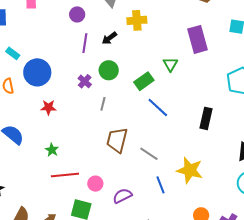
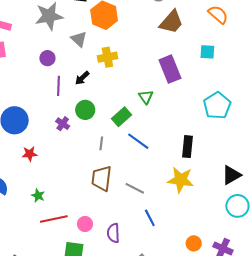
gray line: (103, 104) -> (101, 143), moved
yellow star: (190, 170) -> (181, 180), moved
purple semicircle: (122, 196) -> (113, 233), turned -60

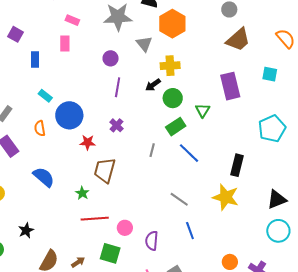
black arrow: (82, 78) -> (153, 85), moved
green circle: (85, 110) -> (173, 98), moved
red star: (30, 154) -> (88, 142), moved
brown trapezoid: (101, 178) -> (105, 170), moved

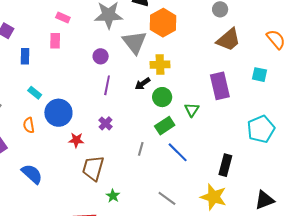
gray triangle: (144, 44) -> (134, 42), size x1.5
green star: (82, 193) -> (113, 196), moved

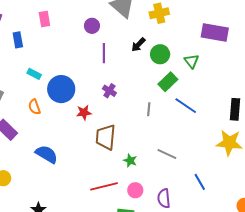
yellow cross: (160, 65) -> (159, 13), moved
purple rectangle: (220, 86) -> (215, 32), turned -56
gray line: (167, 198) -> (167, 154), moved

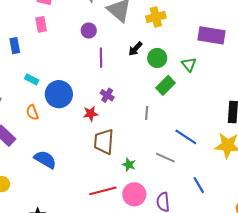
blue line: (186, 106) -> (186, 137), moved
red star: (84, 113) -> (91, 114), moved
pink circle: (135, 190) -> (134, 194), size x1.5

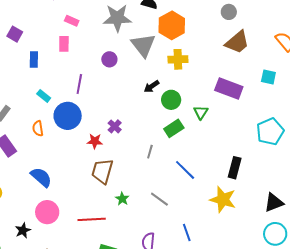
purple line: (101, 58) -> (79, 84), moved
blue line: (186, 137) -> (185, 170), moved
pink circle: (134, 194) -> (47, 212), moved

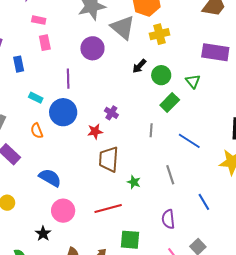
pink rectangle: (72, 21) -> (39, 20), moved
purple circle: (109, 59) -> (92, 48), size x1.5
gray line: (159, 199) -> (170, 175), turned 48

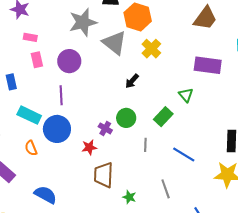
yellow cross: (159, 34) -> (151, 49), turned -30
purple circle: (92, 48) -> (69, 61), moved
green circle: (161, 75) -> (126, 118), moved
cyan rectangle: (36, 98) -> (29, 115), size x1.6

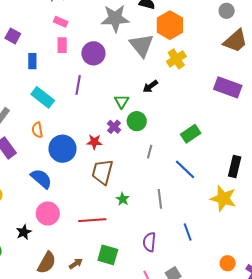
green triangle: (186, 95) -> (122, 101), moved
green rectangle: (163, 117) -> (191, 134), moved
blue circle: (57, 129) -> (63, 149), moved

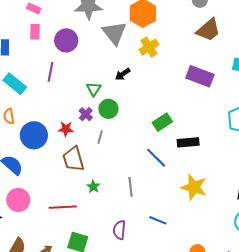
gray line: (150, 152) -> (100, 137), moved
black rectangle: (235, 166) -> (188, 142), moved, turned 70
brown trapezoid: (102, 172) -> (73, 159), turned -32
blue line: (188, 232) -> (158, 220), turned -48

